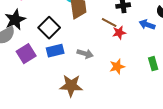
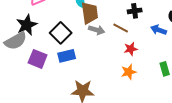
red star: (119, 33) -> (131, 49), moved
purple square: (26, 54) -> (38, 59), turned -36
gray arrow: (85, 54) -> (97, 30), moved

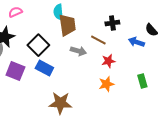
gray arrow: (97, 30) -> (78, 51), moved
blue rectangle: (67, 56) -> (44, 68), turned 42

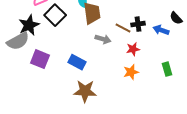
black cross: (112, 23) -> (138, 24), moved
black square: (38, 45) -> (55, 15), moved
blue rectangle: (44, 68) -> (77, 62), moved

